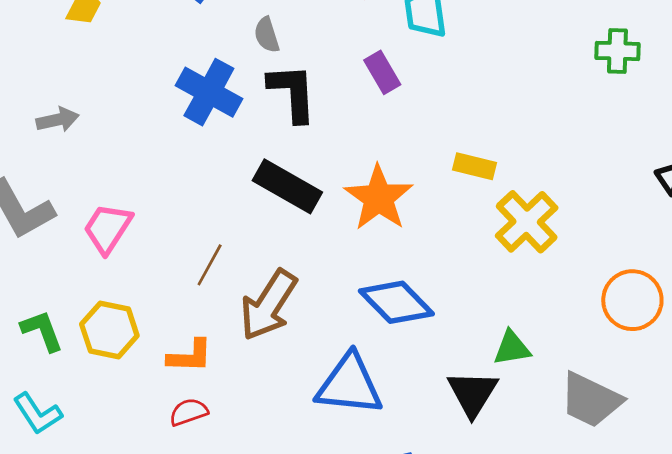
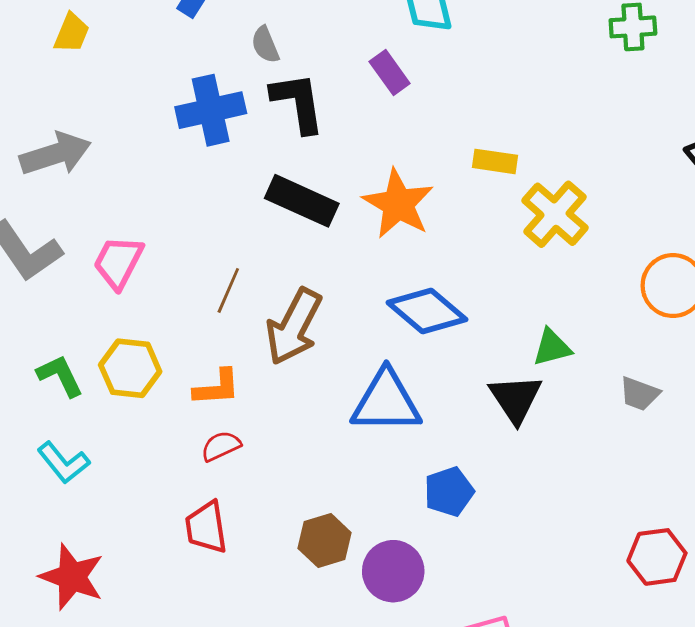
blue cross: (209, 92) -> (211, 110), turned -36
gray arrow: (58, 120) -> (55, 154), size x1.6
gray trapezoid: (591, 400) -> (639, 394), size x0.6

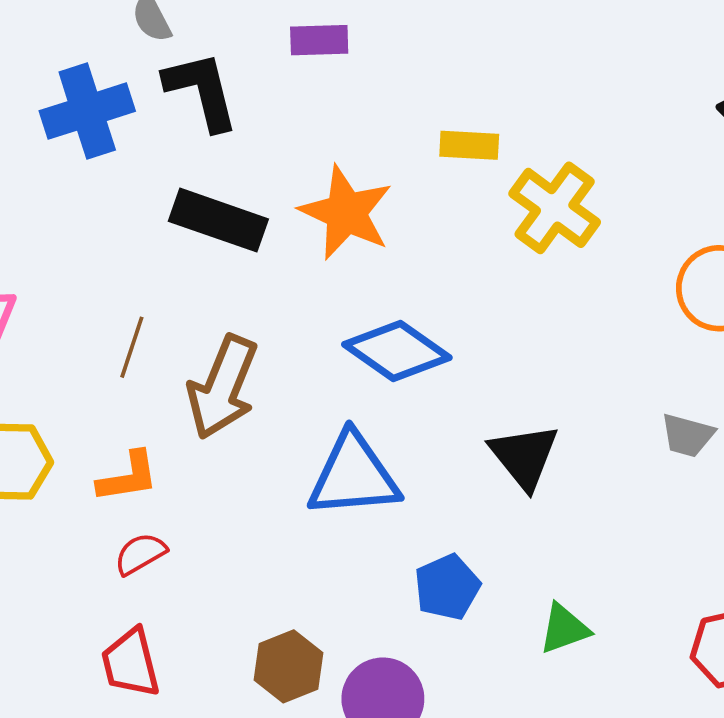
purple rectangle: (390, 73) -> (319, 40), turned -51
green triangle: (552, 347) -> (564, 629), moved

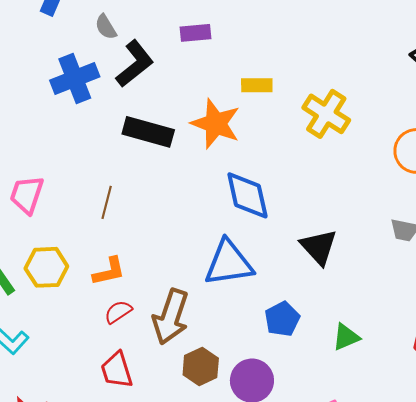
black L-shape: (202, 91) -> (135, 64), turned 69
yellow rectangle: (469, 145) -> (257, 85), moved
blue diamond: (397, 351) -> (247, 195), turned 46
brown arrow: (223, 387) -> (171, 317), moved

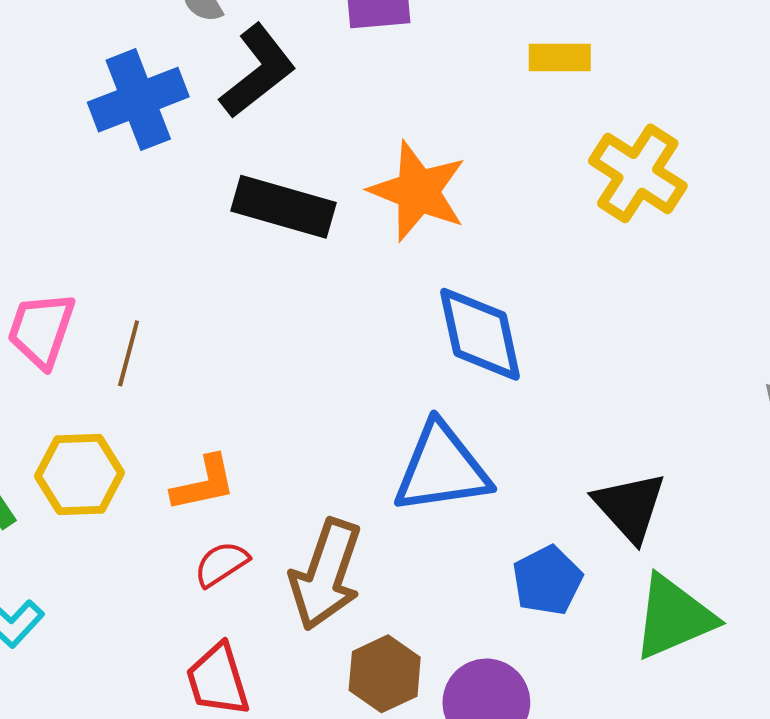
yellow rectangle: (257, 85) -> (560, 57), moved
brown line: (107, 202) -> (129, 353), moved
black triangle: (319, 247) -> (630, 507), moved
green triangle: (346, 337) -> (674, 617), size x1.6

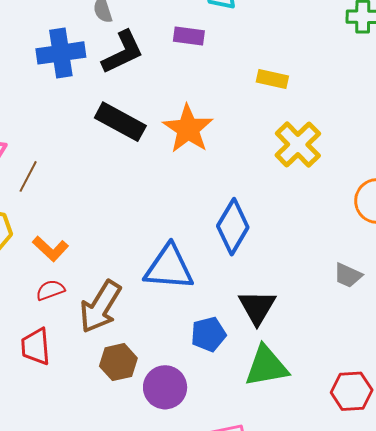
blue diamond: (480, 334) -> (233, 227), moved, turned 30
orange L-shape: (204, 484) -> (50, 249), turned 42

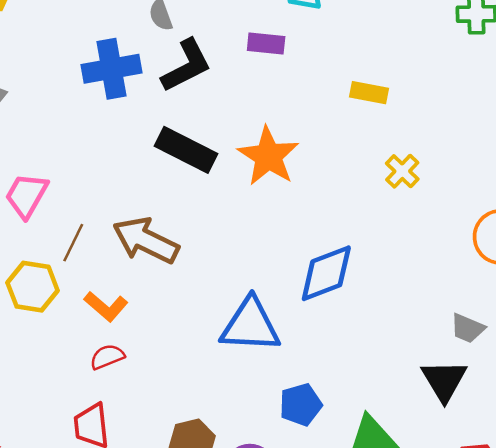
yellow cross: (298, 144) -> (402, 171), size x0.6
brown line: (28, 176) -> (73, 243), moved
blue diamond: (233, 227) -> (326, 273), turned 40
brown arrow: (100, 307) -> (146, 240), moved, turned 86
black triangle: (257, 307) -> (444, 380), moved

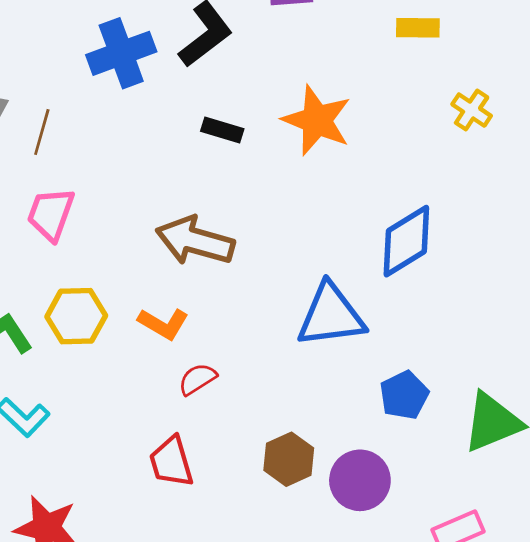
black rectangle: (186, 150) -> (222, 130), size x0.6
brown line: (73, 243) -> (42, 132), moved
red semicircle: (107, 357) -> (197, 379), moved

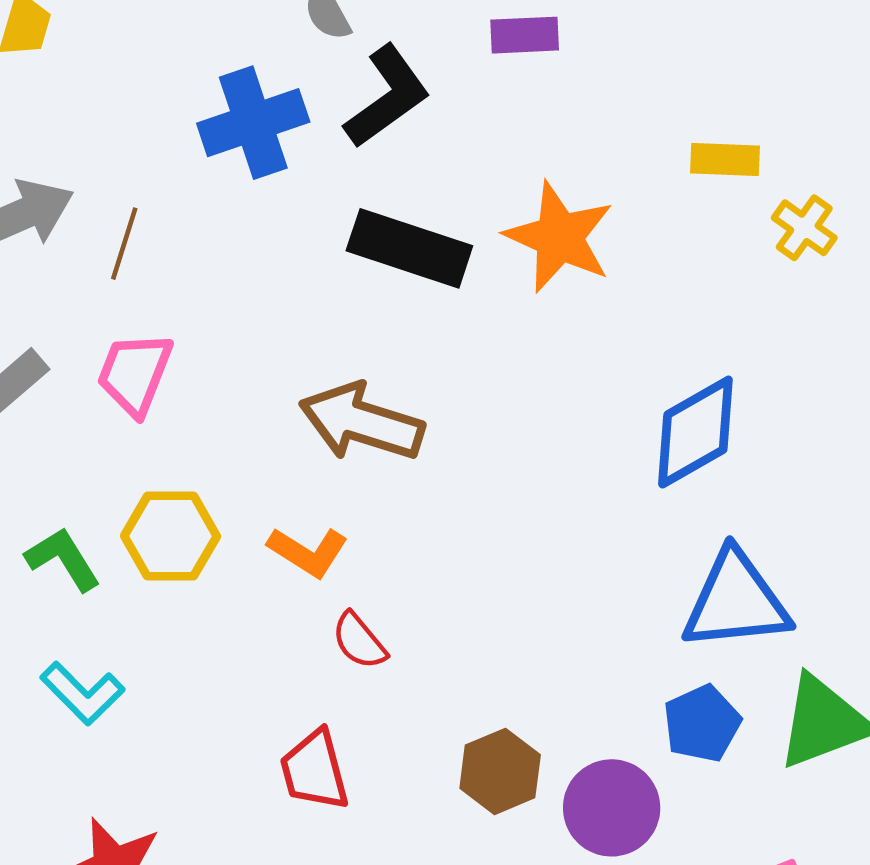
yellow rectangle: (418, 28) -> (725, 159), moved
black rectangle: (222, 130) -> (409, 248), size x1.8
blue triangle: (331, 315) -> (736, 601), moved
red semicircle: (197, 379) -> (359, 641), turned -99
blue pentagon: (404, 395) -> (702, 723), moved

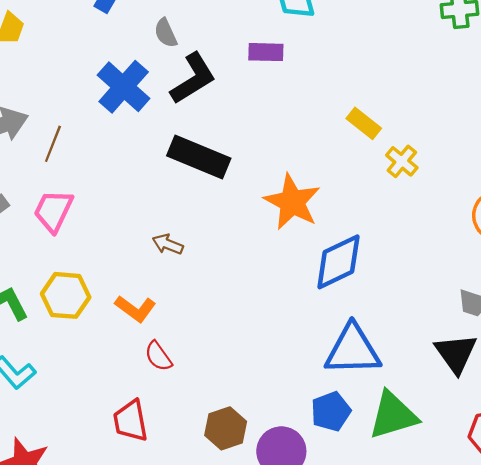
blue cross: (253, 123) -> (124, 87), turned -34
yellow rectangle: (725, 159) -> (364, 123), turned 32
orange star: (559, 237) -> (292, 202), moved
brown arrow: (362, 422) -> (168, 244), size x0.5

